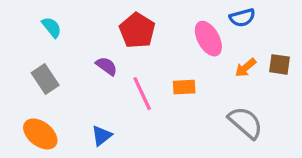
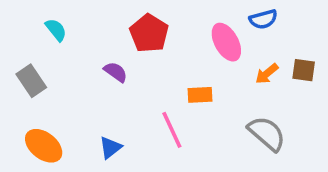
gray rectangle: (45, 79) -> (31, 81), moved
pink line: (142, 94) -> (172, 130), moved

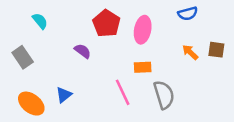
pink ellipse: (226, 42) -> (143, 30), moved, turned 40
orange arrow: (267, 74) -> (190, 52), turned 84
gray semicircle: (267, 133) -> (164, 95), moved, turned 32
blue triangle: (110, 147) -> (64, 95), moved

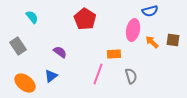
pink ellipse: (143, 30) -> (133, 30), moved
purple semicircle: (83, 51) -> (60, 52), moved
pink line: (123, 92) -> (98, 74), turned 45
gray semicircle: (164, 95) -> (131, 76), size x0.7

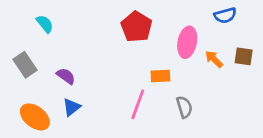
blue semicircle: (150, 11) -> (225, 15), moved
red pentagon: (85, 19) -> (136, 27), moved
purple semicircle: (60, 52) -> (66, 76), moved

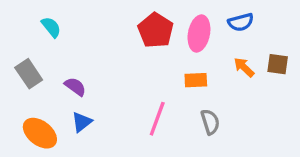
blue semicircle: (225, 15) -> (241, 22), moved
pink ellipse: (187, 42) -> (199, 34), moved
orange rectangle: (160, 76) -> (196, 80), moved

